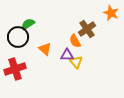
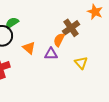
orange semicircle: (75, 41) -> (59, 40), turned 56
yellow triangle: (76, 62) -> (81, 63), moved

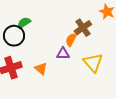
orange triangle: (29, 48) -> (41, 69), moved
yellow triangle: (81, 63) -> (93, 63), size x1.5

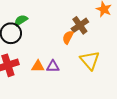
purple triangle: (63, 54) -> (53, 66), moved
orange triangle: (41, 69) -> (38, 66), turned -40

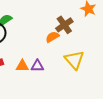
orange semicircle: (68, 37) -> (52, 37), turned 32

